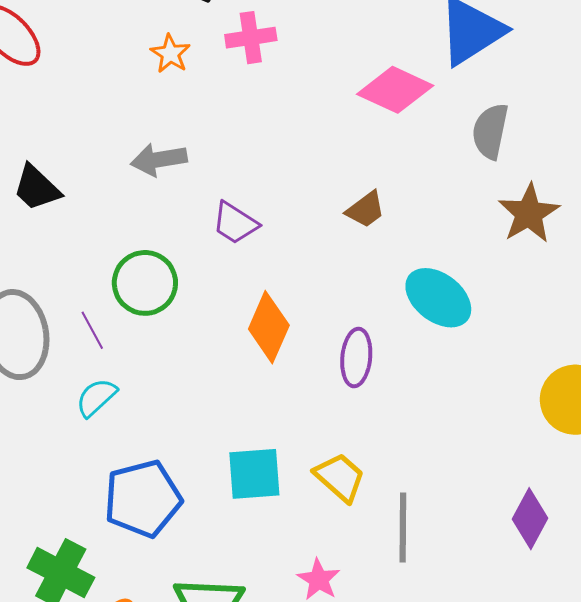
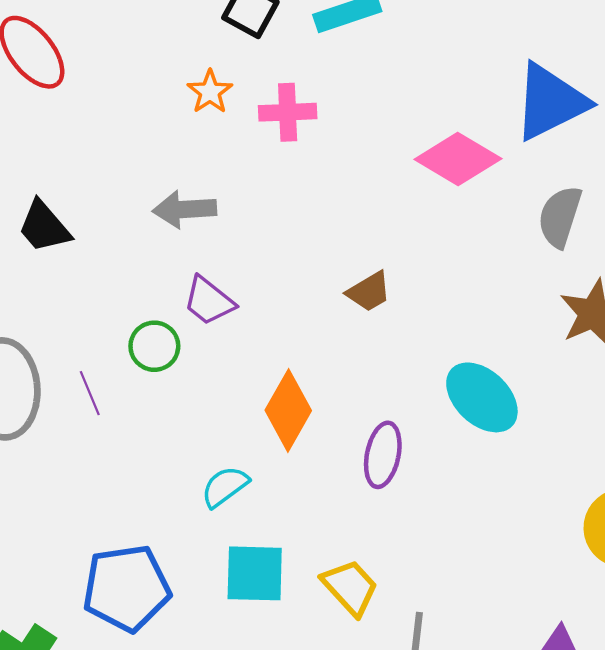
pink cross: (251, 38) -> (288, 112), moved
brown trapezoid: (365, 210) -> (369, 292), moved
purple trapezoid: (235, 223) -> (209, 301), moved
green circle: (145, 283) -> (154, 346), size x0.7
cyan semicircle: (96, 397) -> (225, 487), moved

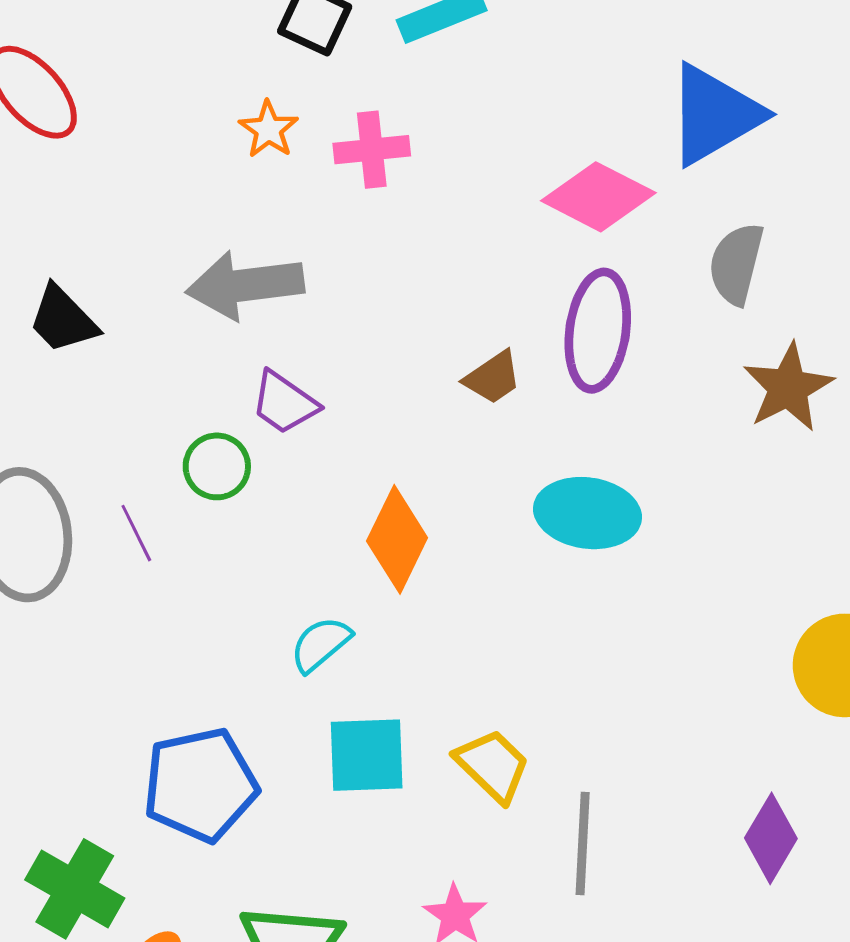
gray arrow: (185, 209) -> (245, 285), size x1.4
cyan ellipse: (482, 397) -> (587, 513), moved, turned -32
purple ellipse: (383, 455) -> (598, 331), moved, size x1.4

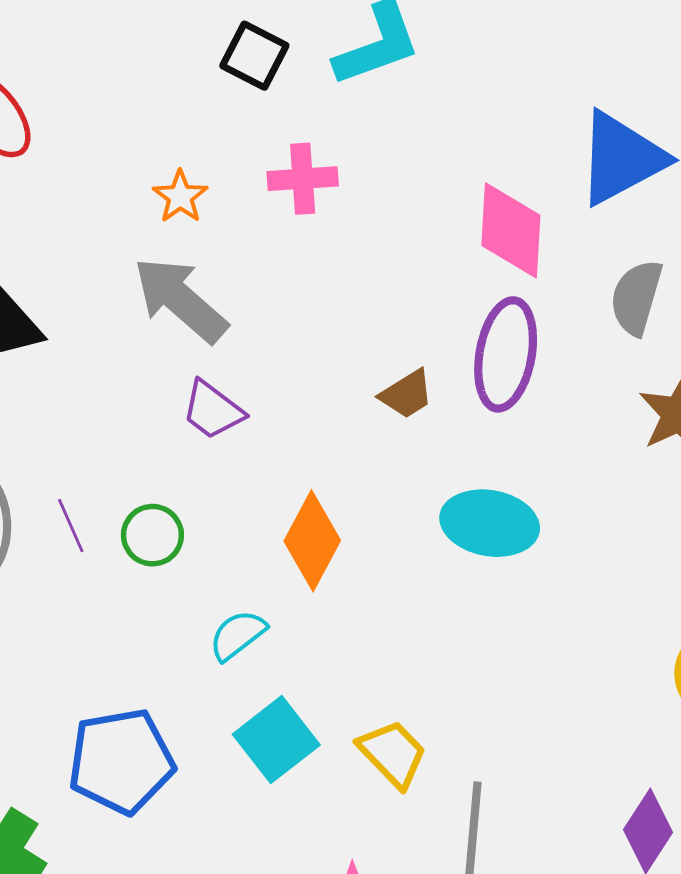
orange star: (269, 129) -> (180, 197), moved
pink diamond: (598, 197) -> (511, 230), turned 64
gray arrow: (245, 285) -> (180, 300), turned 46
green circle: (217, 466) -> (152, 535), moved
cyan square: (367, 755) -> (276, 740), turned -38

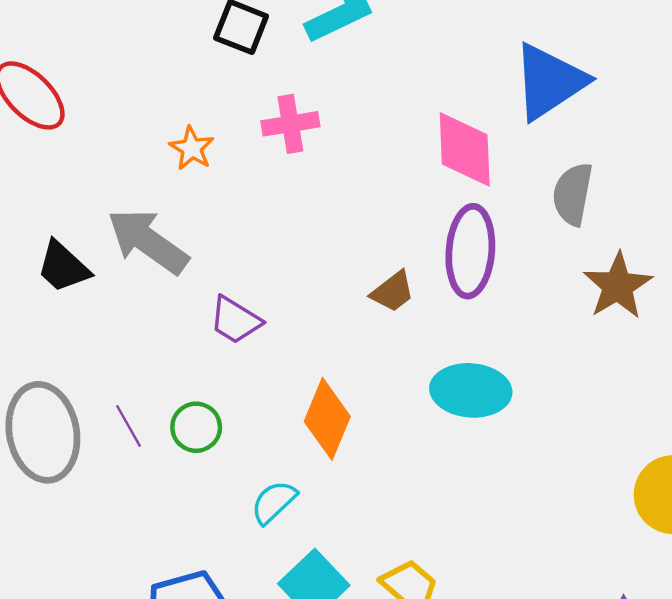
gray arrow: (180, 300) -> (148, 241), moved

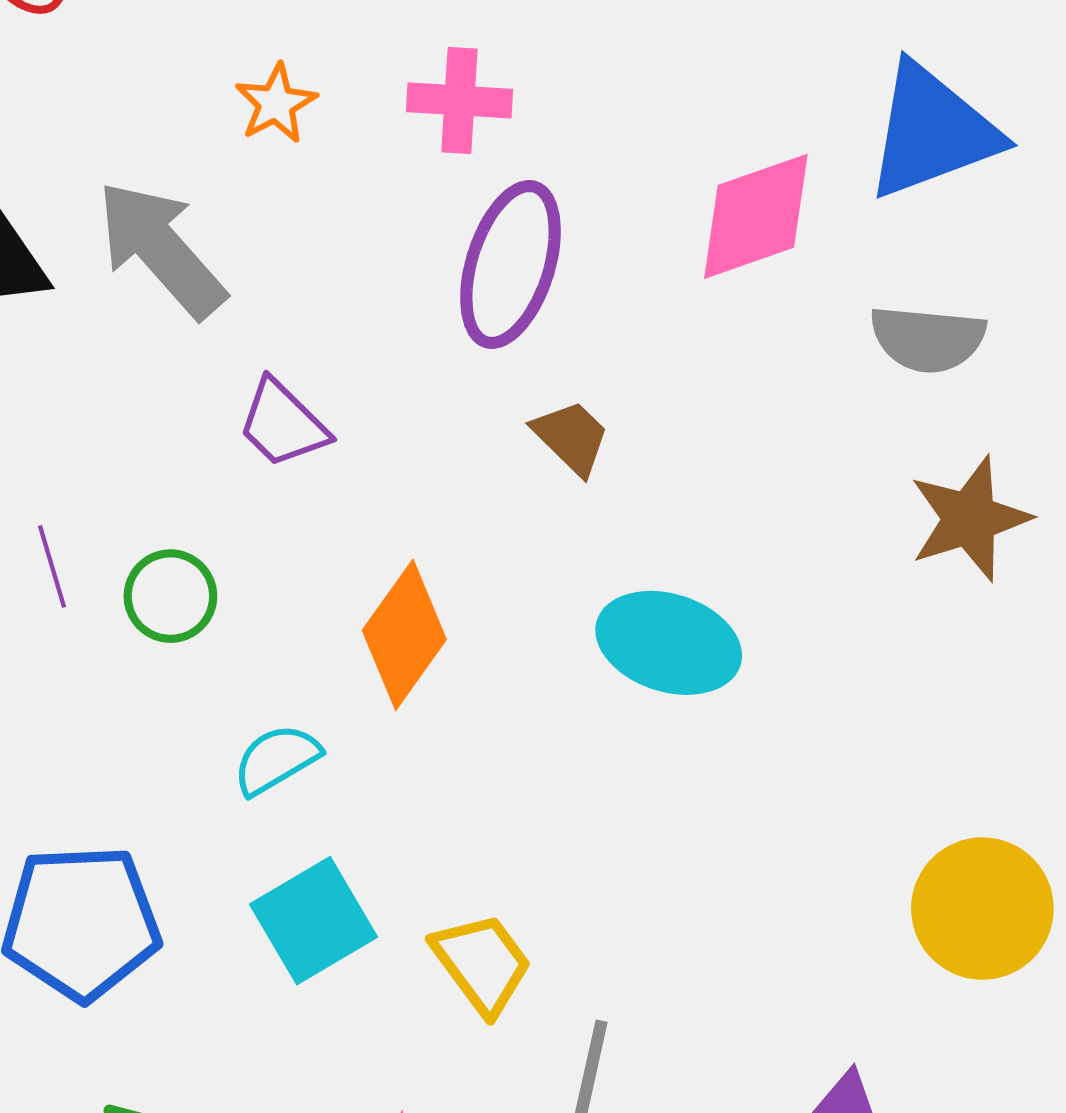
pink diamond: (465, 149) -> (756, 216), turned 60
gray semicircle: (573, 194) -> (928, 339), turned -108
purple ellipse: (470, 251) -> (511, 265), moved
brown trapezoid: (393, 292) -> (571, 437), turned -111

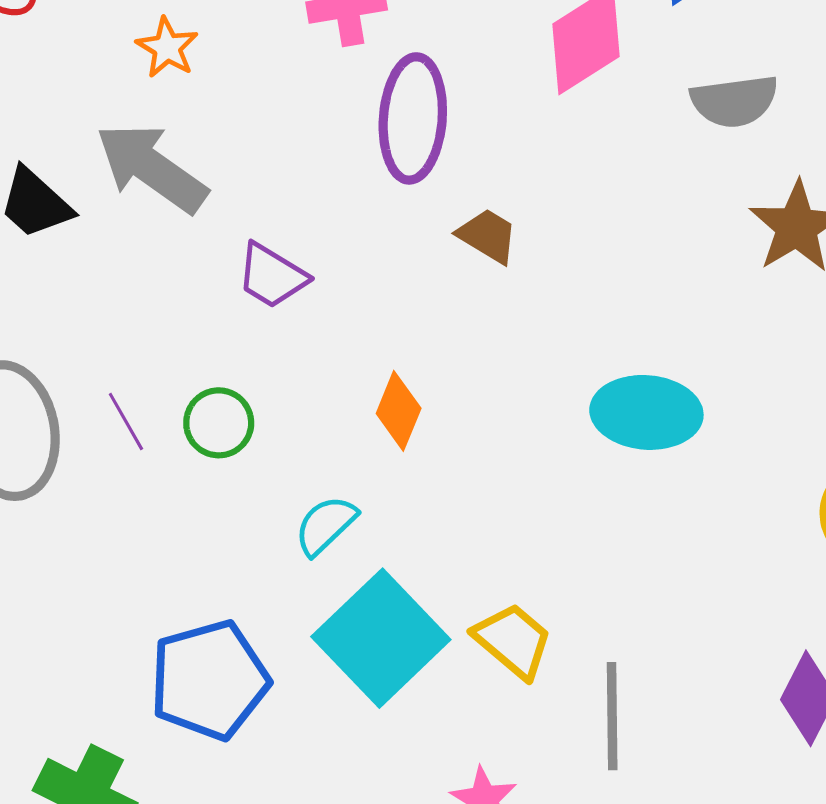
orange star: (276, 103) -> (167, 48), moved
orange diamond: (404, 635) -> (399, 411), size x0.7
cyan ellipse: (669, 643) -> (646, 412), moved
cyan square: (314, 921) -> (381, 638), size x1.4

